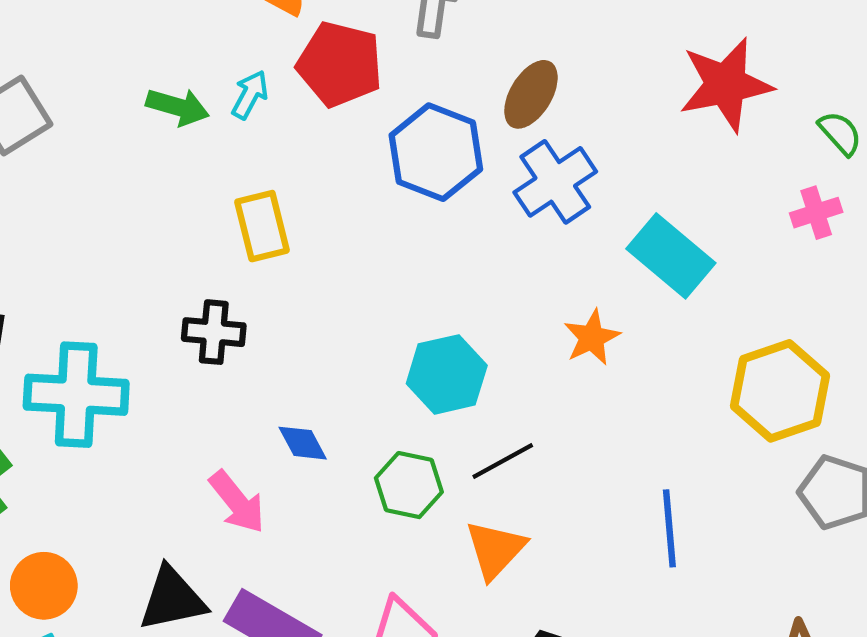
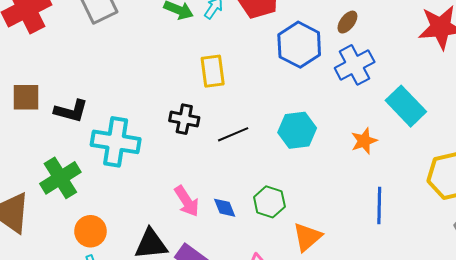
brown ellipse: (531, 94) -> (347, 22), size x0.7
cyan hexagon: (447, 374) -> (297, 130), moved
blue diamond: (303, 443) -> (225, 208), moved
black line: (503, 461) -> (233, 134), moved
blue line: (669, 528) -> (379, 205), moved

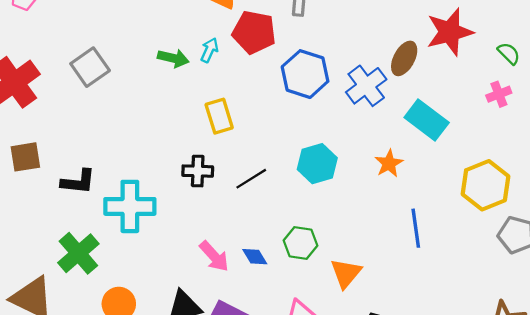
brown ellipse: (347, 22) -> (404, 58), moved, size x1.4
brown square: (26, 97) -> (25, 157), moved

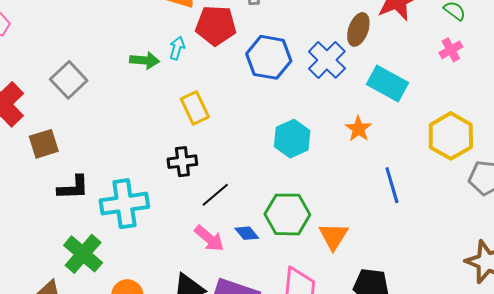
brown square: (25, 157) -> (44, 144), moved
black line: (251, 179) -> (215, 195), moved
green hexagon: (300, 243) -> (287, 214), size x1.4

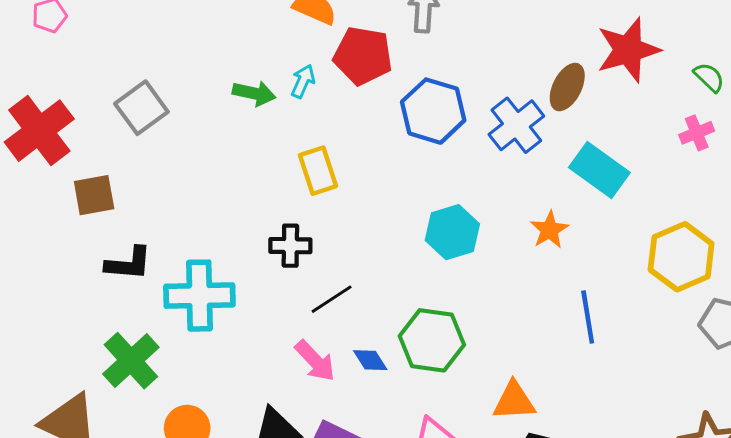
orange triangle: (333, 236) -> (514, 401), moved, turned 48

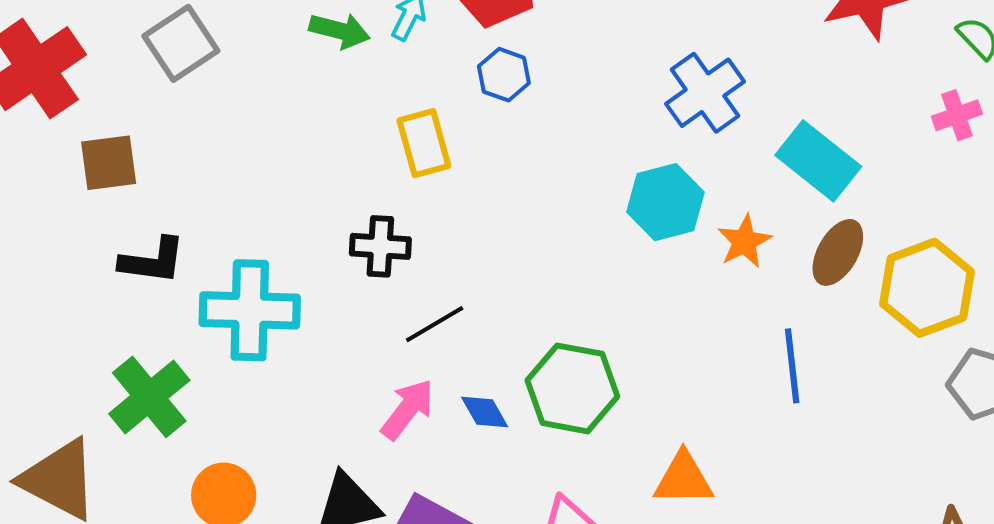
brown ellipse: (567, 87) -> (838, 252), moved
blue hexagon: (433, 111) -> (504, 75), moved, size x0.6
cyan hexagon: (452, 232) -> (665, 202), moved
pink arrow: (315, 361) -> (407, 409), turned -102

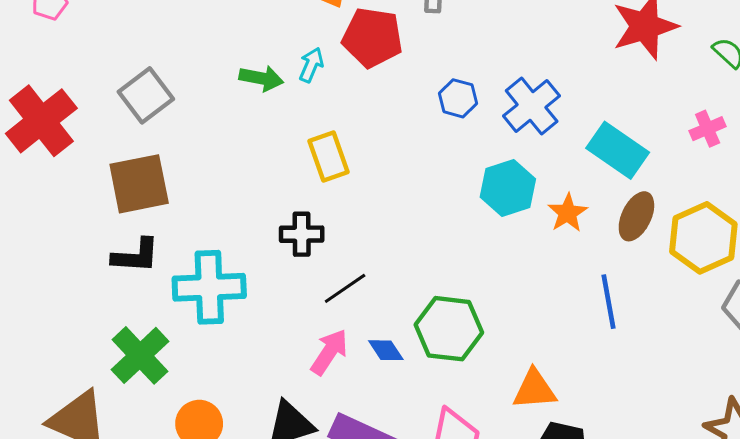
blue hexagon: (504, 75) -> (458, 98), moved
pink cross: (957, 115) -> (708, 129), moved
brown square: (109, 163) -> (139, 184), moved, size x1.4

